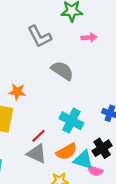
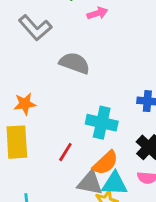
gray triangle: (37, 154) -> (90, 183), moved
cyan triangle: (83, 160) -> (115, 184), moved

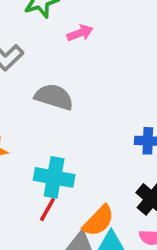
cyan cross: (102, 123) -> (54, 177), moved

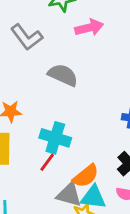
pink arrow: (80, 33) -> (89, 28), size x1.4

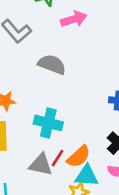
red line: (47, 162) -> (57, 158), moved
gray triangle: (69, 195) -> (41, 165), moved

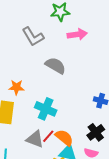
orange semicircle: (79, 157) -> (64, 138), turned -108

